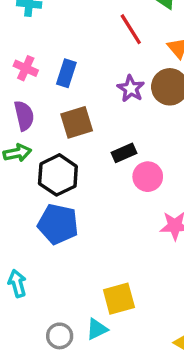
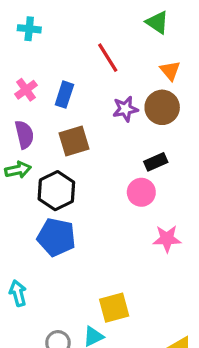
red line: (131, 29) -> (108, 58), moved
pink cross: (26, 68) -> (26, 90), turned 30
purple star: (131, 89) -> (125, 109), turned 30
black rectangle: (124, 153) -> (156, 162), moved

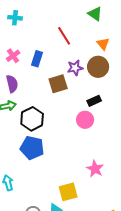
brown square: (74, 141) -> (58, 84), moved
pink star: (167, 239) -> (95, 169), moved, turned 30

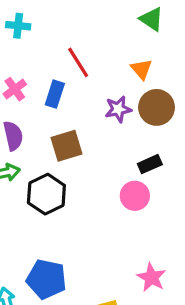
red line: (64, 36) -> (78, 62), moved
orange triangle: (103, 44) -> (141, 69), moved
brown square: (58, 84) -> (66, 146), moved
blue pentagon: (32, 148) -> (46, 279), moved

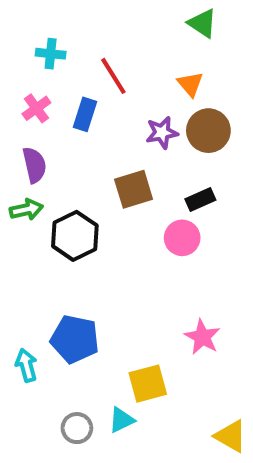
cyan cross: (18, 26) -> (51, 54), moved
brown square: (66, 146) -> (134, 189), moved

